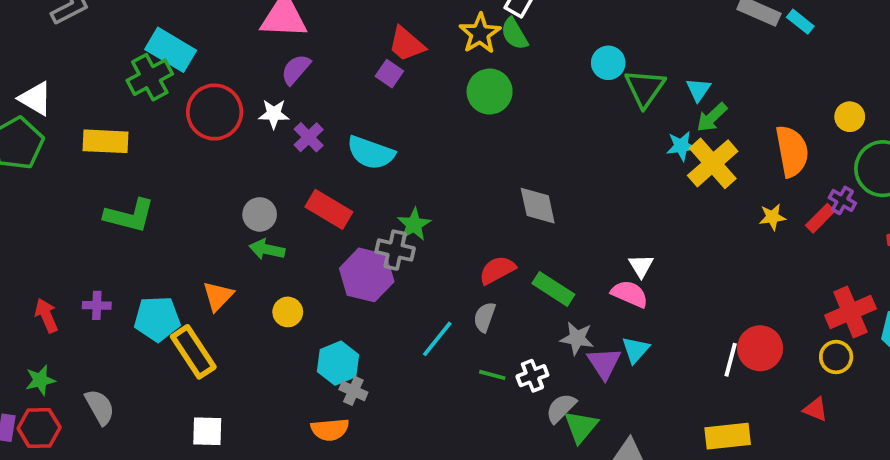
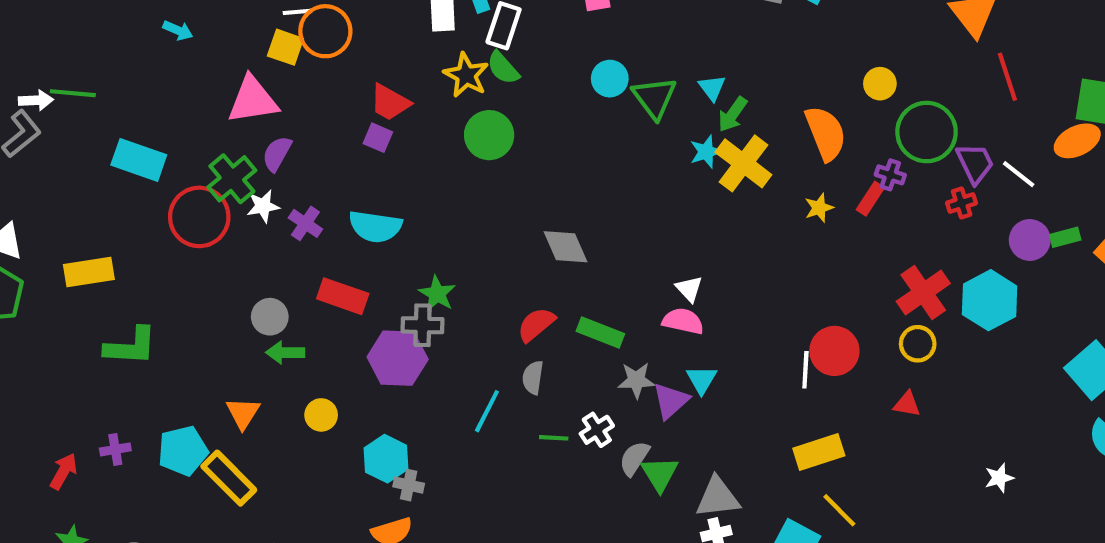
green cross: (150, 77) -> (232, 179), moved
red arrow: (46, 316) -> (64, 471), turned 64
purple triangle: (604, 363) -> (671, 401), turned 33

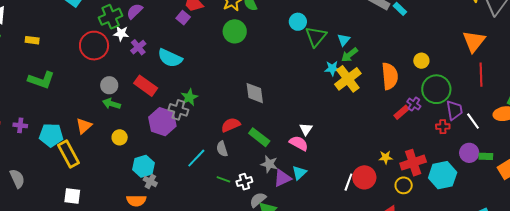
yellow star: (819, 208) -> (386, 157), moved
red circle: (199, 217) -> (94, 46), moved
yellow rectangle: (89, 272) -> (32, 40), size x0.6
gray semicircle: (533, 378) -> (222, 149), turned -42

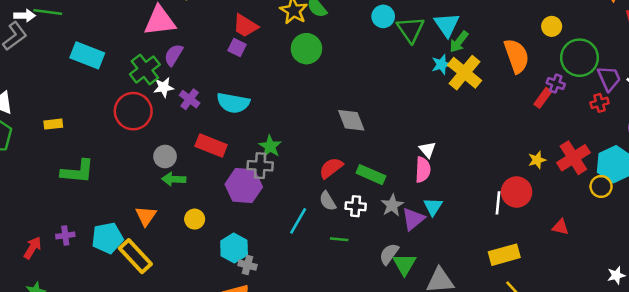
cyan triangle: (344, 40) -> (447, 25), size x1.5
pink semicircle: (299, 143) -> (423, 170), turned 78
gray star: (269, 164) -> (392, 205), turned -30
white cross: (244, 182) -> (356, 206), moved, turned 35
yellow circle: (404, 185) -> (601, 186), moved

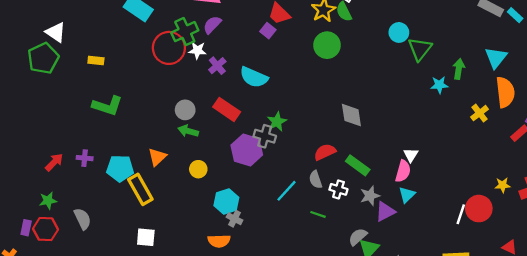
cyan triangle: (447, 25) -> (496, 58), moved
green arrow: (459, 42) -> (459, 69), turned 138
yellow cross: (464, 73) -> (480, 113), moved, size x0.6
red circle: (133, 111) -> (169, 48), moved
cyan triangle: (433, 207) -> (407, 195), moved

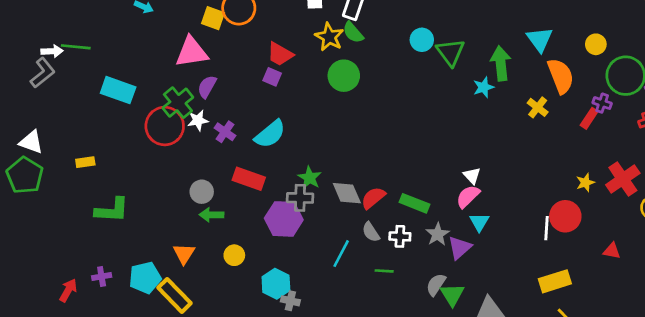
green arrow: (459, 69) -> (501, 63), size x1.4
cyan semicircle: (254, 77) -> (270, 134), turned -48
gray diamond: (351, 115) -> (347, 193), moved
pink semicircle: (403, 171) -> (468, 196), turned -135

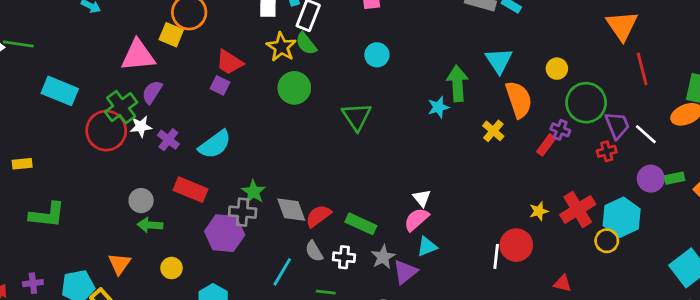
yellow square: (213, 18) -> (171, 35), moved
green triangle: (451, 52) -> (357, 117), moved
cyan triangle: (479, 222) -> (427, 247), turned 35

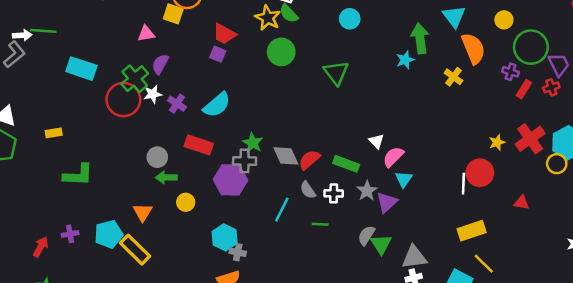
pink triangle: (138, 55) -> (146, 34), size x0.6
red rectangle: (546, 145) -> (524, 89), moved
white triangle: (422, 198) -> (376, 141), moved
cyan triangle: (427, 247) -> (404, 179), turned -30
yellow circle: (172, 268) -> (186, 202), moved

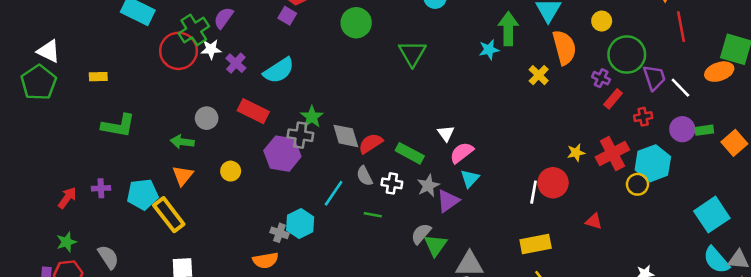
red cross: (551, 87) -> (643, 117), moved
green arrow: (166, 177) -> (182, 142), moved
cyan hexagon: (225, 237) -> (300, 224), moved

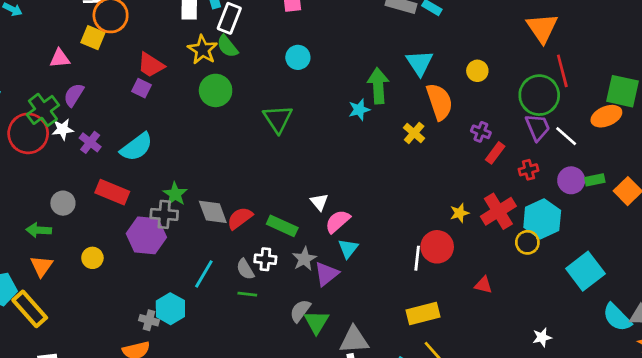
green circle: (627, 55) -> (539, 95), moved
gray semicircle: (365, 176) -> (245, 269), moved
cyan square: (712, 215) -> (585, 271), moved

